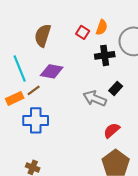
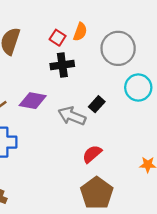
black cross: (105, 55) -> (62, 65), moved
purple diamond: (52, 71) -> (33, 101), moved

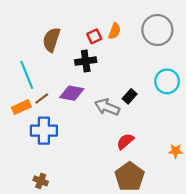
red square: (58, 38) -> (94, 36), turned 32
gray circle: (118, 48) -> (157, 30), moved
black cross: (62, 65) -> (86, 61), moved

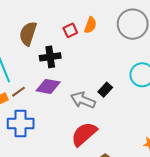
black cross: (86, 61) -> (50, 57), moved
red semicircle: (125, 141) -> (84, 134), moved, size x1.5

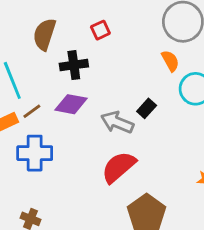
orange semicircle: (90, 25) -> (170, 61), moved, turned -49

